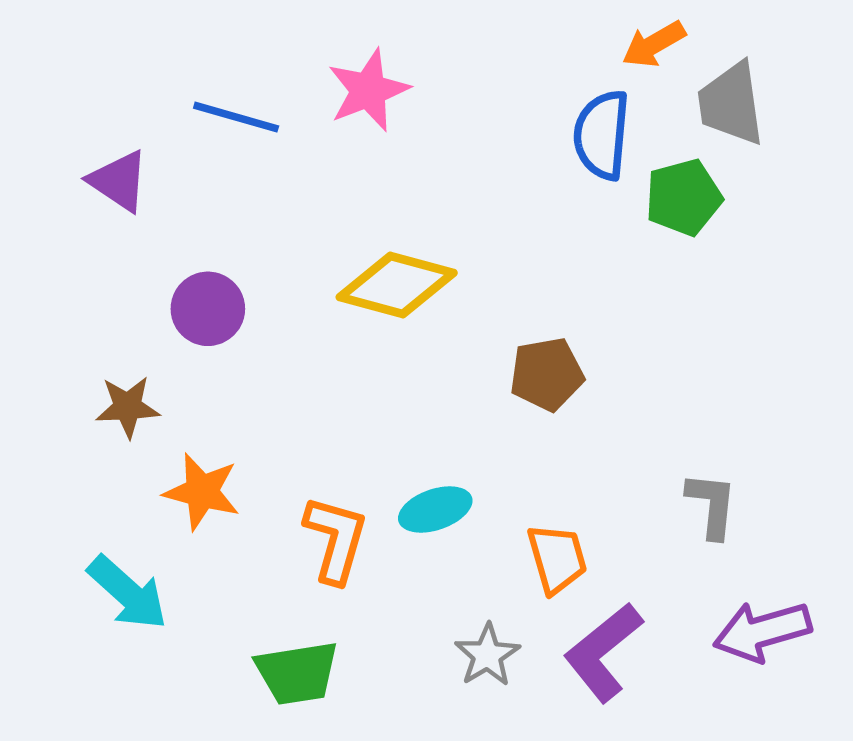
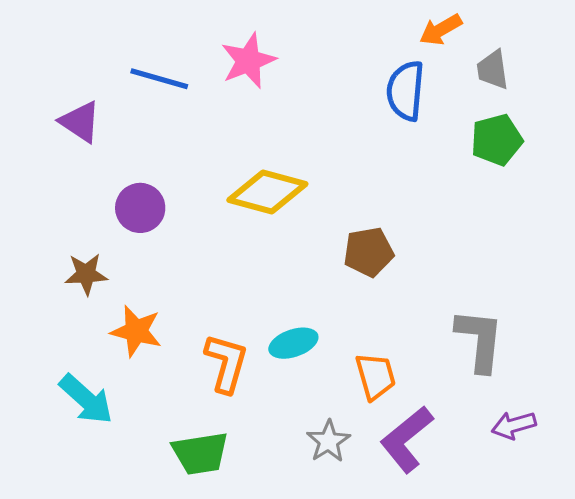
gray trapezoid: (731, 104) -> (493, 70), size x0.7
green pentagon: (683, 197) -> (497, 140), moved
gray L-shape: (712, 505) -> (480, 340), size x1.4
purple arrow: (762, 631) -> (514, 425), size x0.7

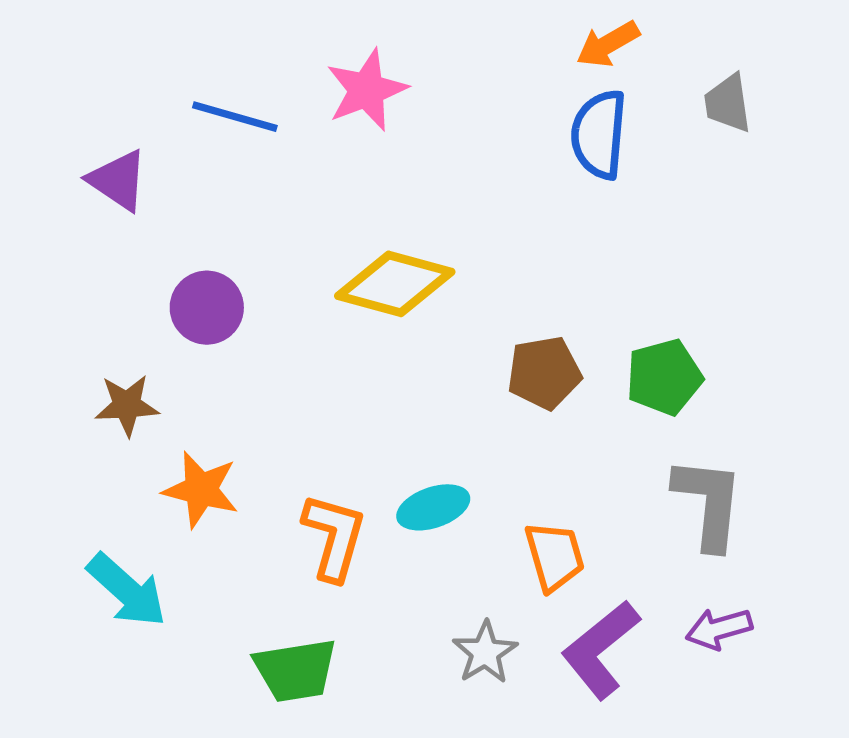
orange arrow: (441, 30) -> (608, 44), moved
green pentagon: (497, 140) -> (664, 377), moved
purple arrow: (514, 425) -> (719, 629), moved

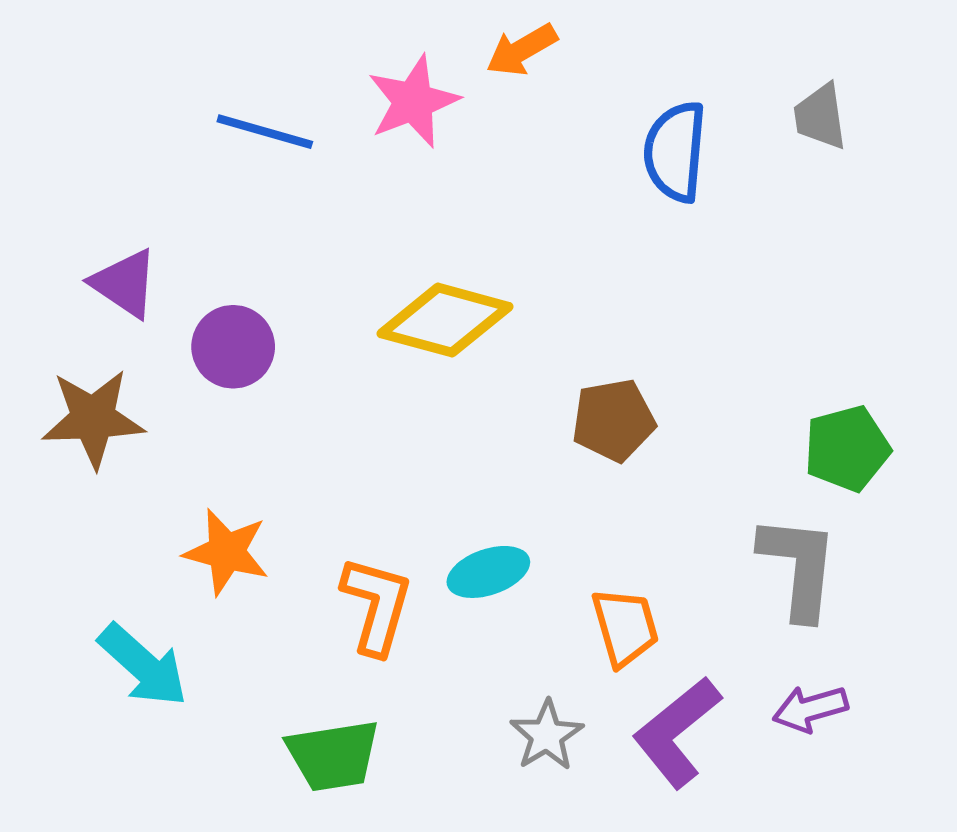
orange arrow: (608, 44) -> (522, 50), moved
purple triangle: (118, 180) -> (125, 283), moved
green pentagon: (664, 377) -> (847, 449), moved
brown star: (127, 405) -> (93, 419), moved, size x1.4

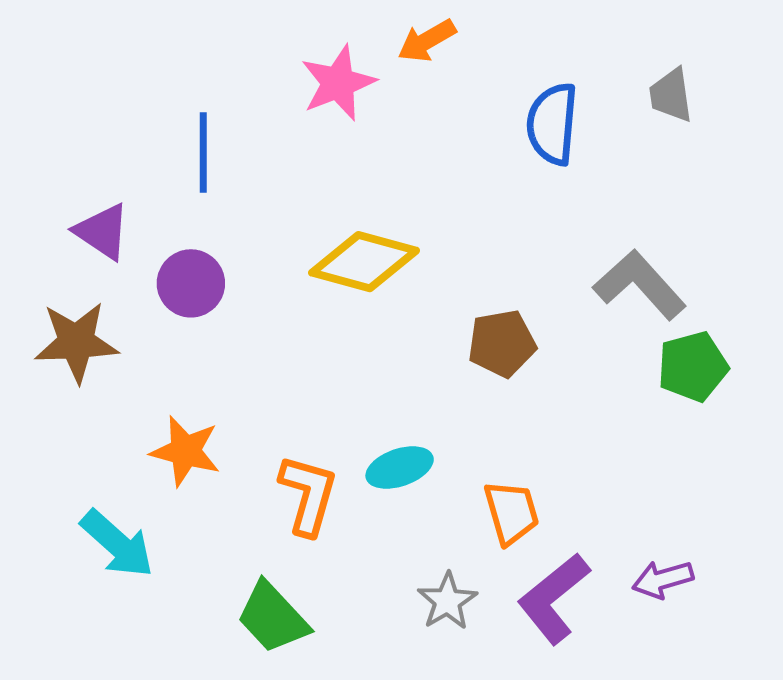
blue line: (265, 132) -> (203, 152), moved, turned 74
gray L-shape: (799, 567) -> (640, 285), moved, turned -48
green trapezoid: (333, 755) -> (273, 618), turned 56

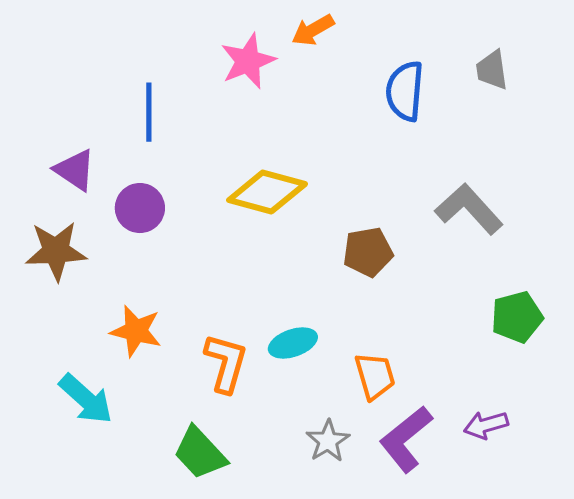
green pentagon: (693, 367) -> (517, 317), moved

